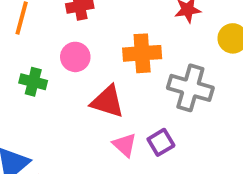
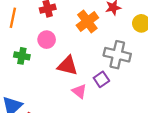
orange cross: (142, 53) -> (87, 22), moved, turned -30
purple square: (161, 142) -> (101, 79), moved

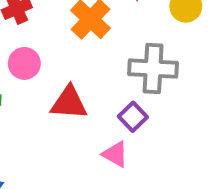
pink triangle: (79, 91) -> (115, 154), moved

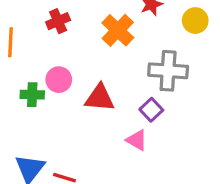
pink circle: (24, 63) -> (59, 80), moved

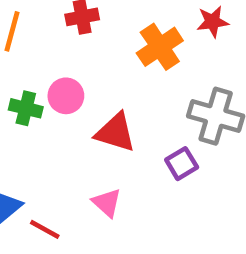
pink triangle: (137, 140) -> (107, 203), moved

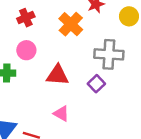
pink circle: (66, 96) -> (26, 50), moved

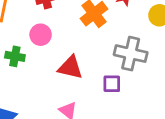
purple square: (96, 84) -> (112, 84), turned 35

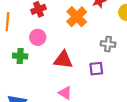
gray cross: (131, 54) -> (108, 44), size x0.6

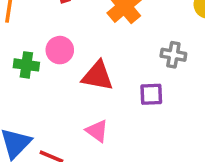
pink circle: (38, 37) -> (60, 50), moved

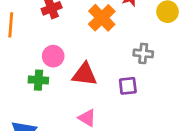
green cross: (26, 65) -> (38, 80), moved

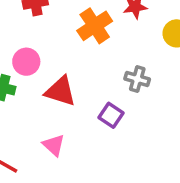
purple square: (128, 86) -> (111, 115), turned 30

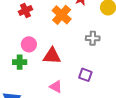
purple square: (111, 115) -> (85, 75), moved

